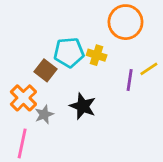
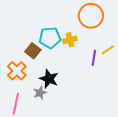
yellow cross: (97, 55) -> (70, 40), turned -32
black star: (83, 106) -> (49, 79), moved
gray star: (44, 114) -> (40, 93), moved

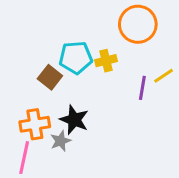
orange cross: (17, 71) -> (35, 124), moved, turned 36

